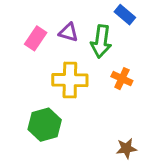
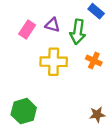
green hexagon: (45, 125) -> (24, 111), moved

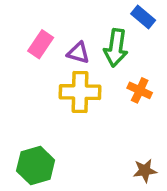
purple triangle: (52, 25) -> (78, 53), moved

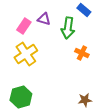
purple triangle: (78, 53) -> (44, 19), moved
yellow cross: (80, 92) -> (26, 54), moved, turned -35

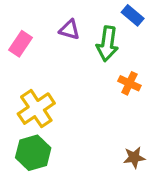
pink rectangle: (24, 26) -> (21, 44), moved
yellow cross: (26, 54) -> (36, 109), moved

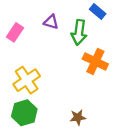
orange cross: (129, 83) -> (95, 62), size x1.5
brown star: (134, 157) -> (78, 117), moved

